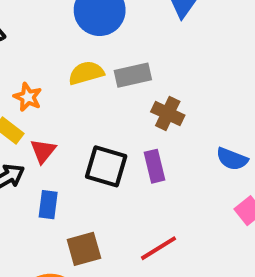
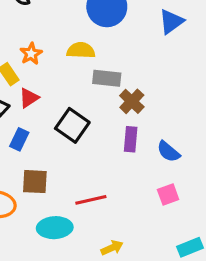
gray rectangle: (133, 75) -> (107, 78), moved
purple rectangle: (155, 166) -> (131, 139), moved

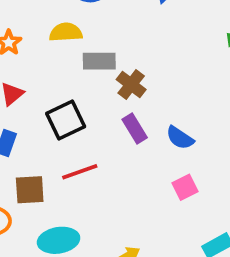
black square: (72, 125) -> (66, 120), turned 36
purple rectangle: (131, 139) -> (135, 128), turned -30
red line: (91, 200) -> (80, 172), moved

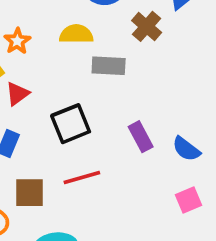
brown cross: (131, 84) -> (147, 26), moved

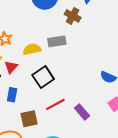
yellow semicircle: (76, 34) -> (32, 49), moved
purple rectangle: (141, 137) -> (82, 112), moved

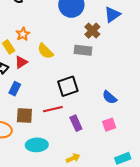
gray rectangle: (57, 41) -> (83, 50), moved
yellow semicircle: (32, 49) -> (45, 51), turned -138
black square: (43, 77) -> (68, 86), moved

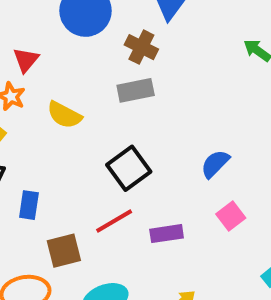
red triangle: (21, 62) -> (26, 60), moved
blue semicircle: (110, 97) -> (215, 164), turned 112
purple rectangle: (76, 123) -> (167, 234), turned -56

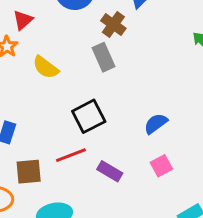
gray rectangle: (136, 90) -> (104, 57), turned 68
purple rectangle: (167, 234) -> (110, 171), turned 30

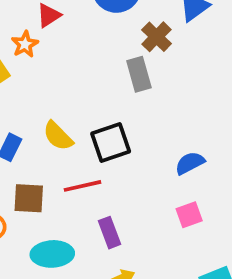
yellow semicircle: (46, 67) -> (58, 136), moved
purple rectangle: (110, 171) -> (109, 233), moved, turned 30

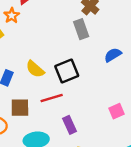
blue semicircle: (190, 163) -> (113, 55), moved

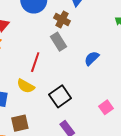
black square: (67, 71) -> (60, 96), moved
red line: (52, 98) -> (35, 62), moved, turned -42

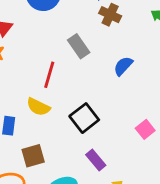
brown cross: (62, 19) -> (110, 15), moved

